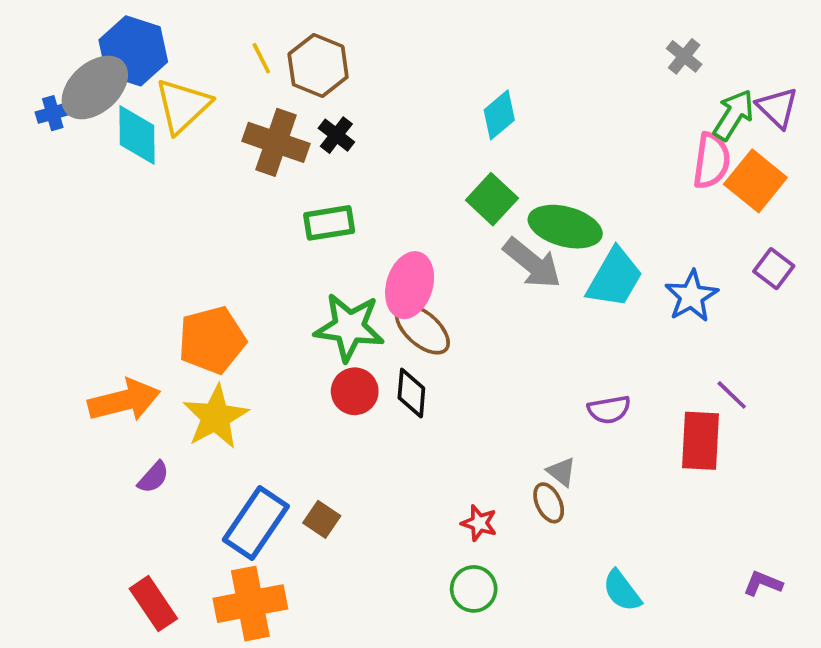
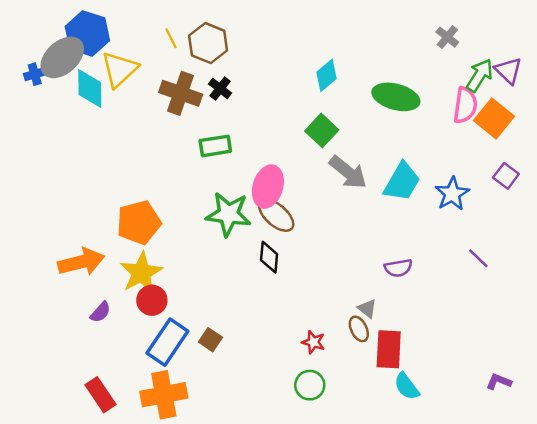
green ellipse: (565, 227) -> (396, 97), moved
red circle: (355, 391) -> (152, 300), moved
red rectangle: (701, 441) -> (389, 349), moved

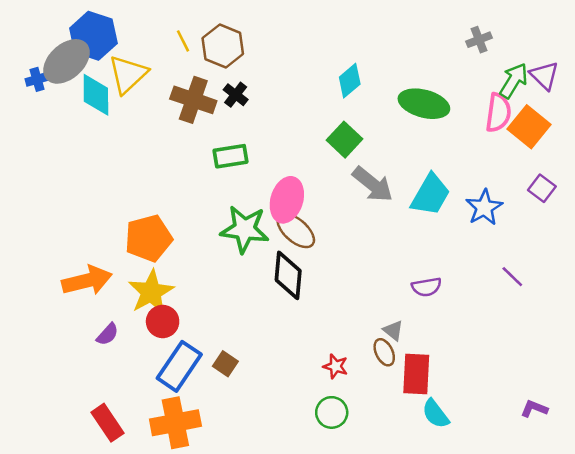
gray cross: (447, 37) -> (479, 40), turned 30
black diamond: (269, 257) -> (288, 275), size x1.4

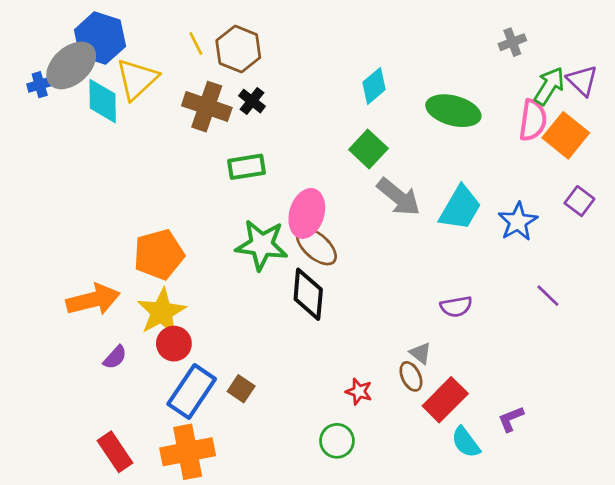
red rectangle: (416, 374) -> (445, 400), turned 42
purple L-shape: (534, 409) -> (511, 419), moved, turned -44
green circle: (332, 412) -> (337, 441), moved

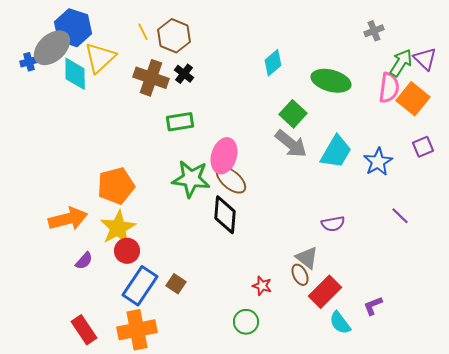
green square: (368, 149) -> (293, 114), moved
purple square: (579, 201) -> (423, 147), turned 30
gray triangle: (421, 353) -> (307, 258), size x1.4

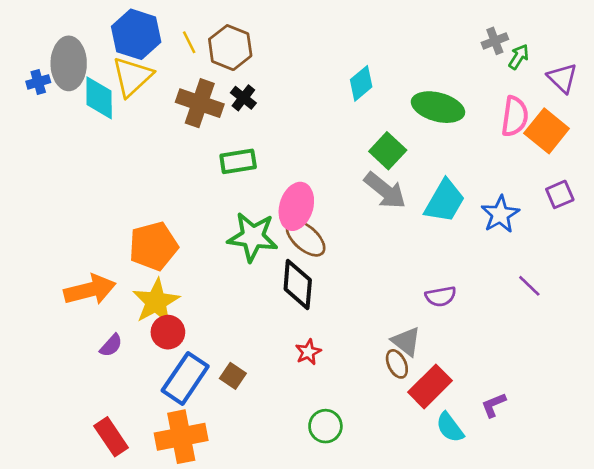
blue hexagon: (73, 28) -> (136, 34), moved
gray ellipse: (52, 48) -> (69, 63), turned -48
green arrow: (401, 63) -> (519, 57), moved, size x0.7
red star: (262, 286) -> (308, 352), moved, turned 30

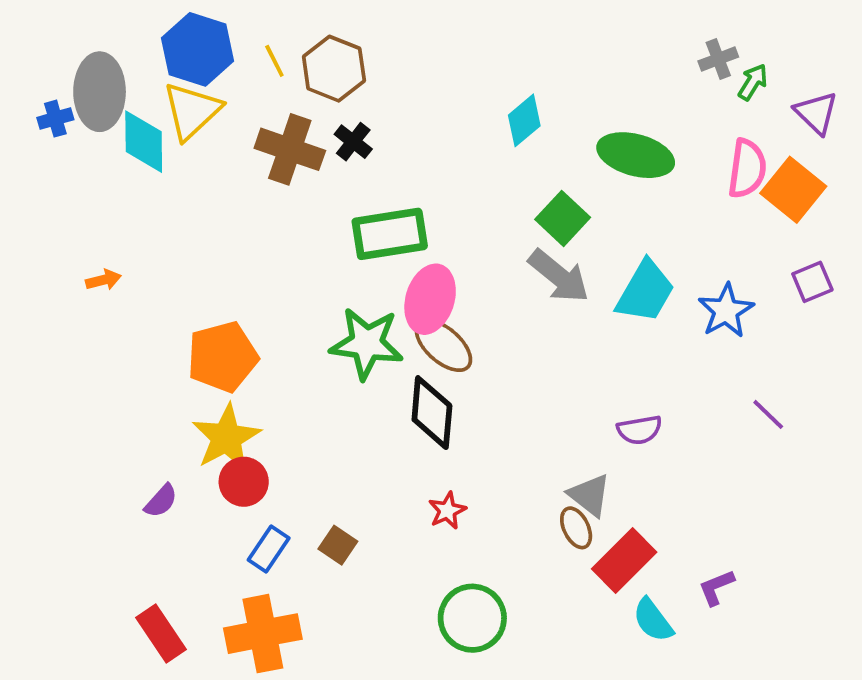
green rectangle: (238, 161) -> (390, 234), moved, size x1.4
orange arrow: (90, 290) -> (103, 280), moved, size x0.5
blue rectangle: (185, 378) -> (269, 549), size x0.6
green circle: (325, 426) -> (472, 618), size x1.4

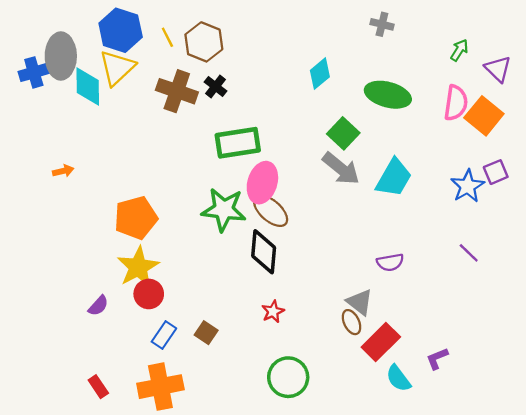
gray cross: (718, 59) -> (382, 24), moved, turned 35
blue cross: (55, 119) -> (34, 72), size x1.4
blue star: (726, 311) -> (468, 186), moved
red rectangle: (161, 634) -> (98, 387), size x0.7

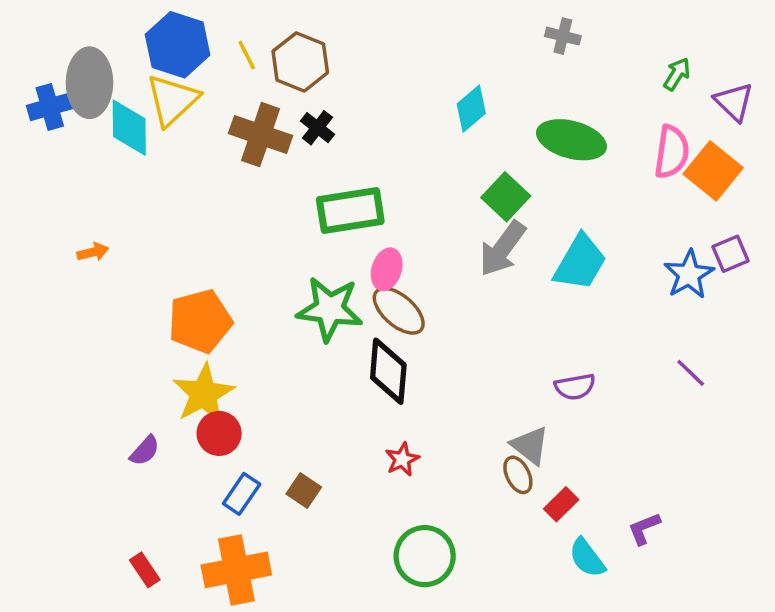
gray arrow: (341, 169) -> (502, 249), turned 87
pink ellipse: (262, 183) -> (387, 269), size x0.7
red rectangle: (381, 342) -> (561, 504), size x0.6

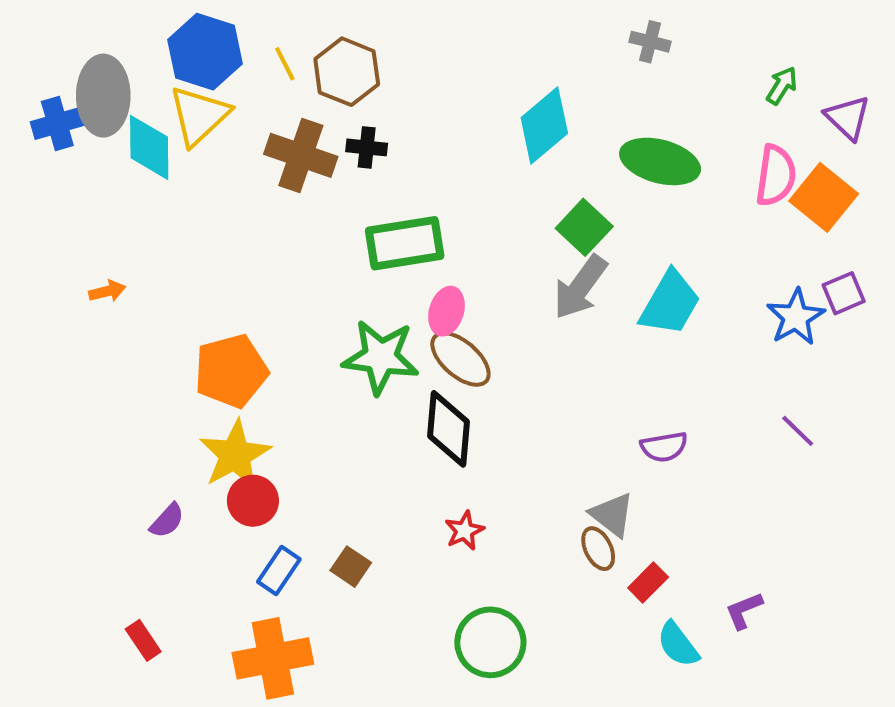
cyan diamond: (471, 109) -> (544, 126), size x1.4
black cross: (318, 128) -> (367, 147), turned -32
red rectangle: (145, 570) -> (143, 640), moved

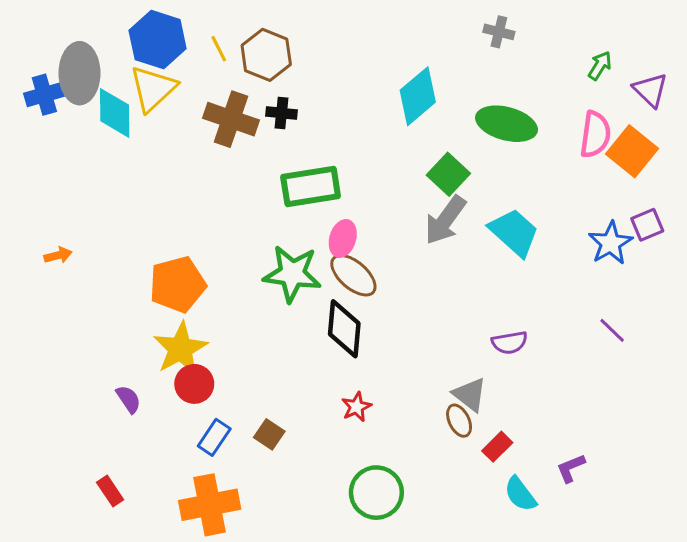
orange arrow: (107, 291) -> (58, 255), moved
cyan trapezoid: (670, 303) -> (514, 232), turned -78
purple semicircle: (167, 521) -> (128, 399), turned -76

